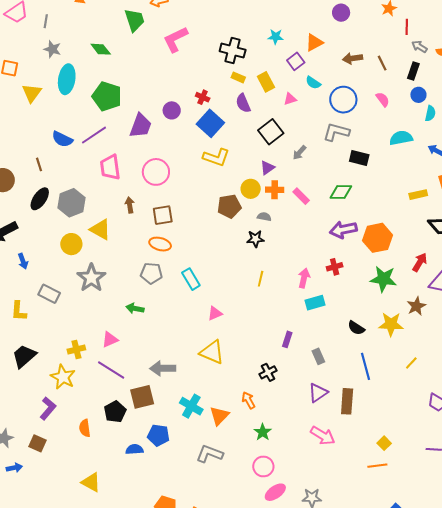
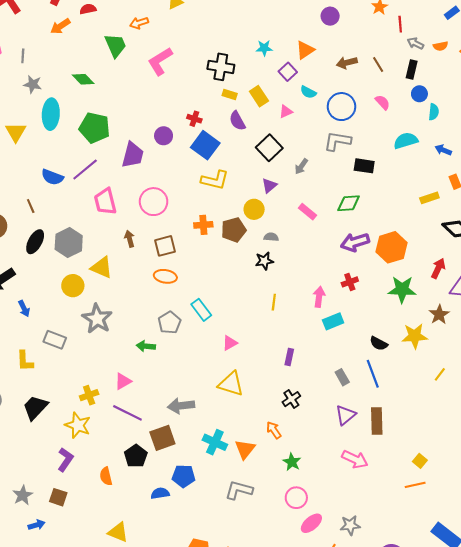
orange cross: (275, 190) -> (203, 225), moved
gray pentagon: (151, 273) -> (169, 323), moved, turned -30
purple rectangle: (287, 339) -> (289, 357), moved
blue line: (366, 366) -> (373, 374), moved

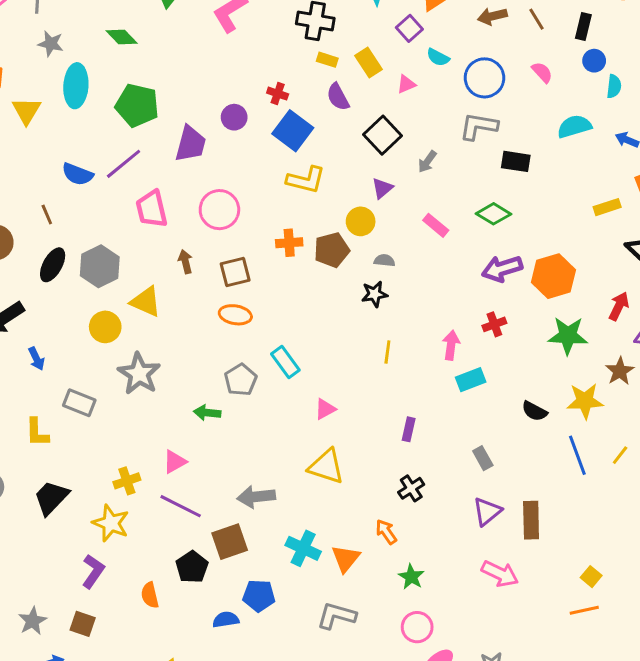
green diamond: (349, 203) -> (493, 214), turned 35
blue line: (373, 374) -> (577, 455), moved

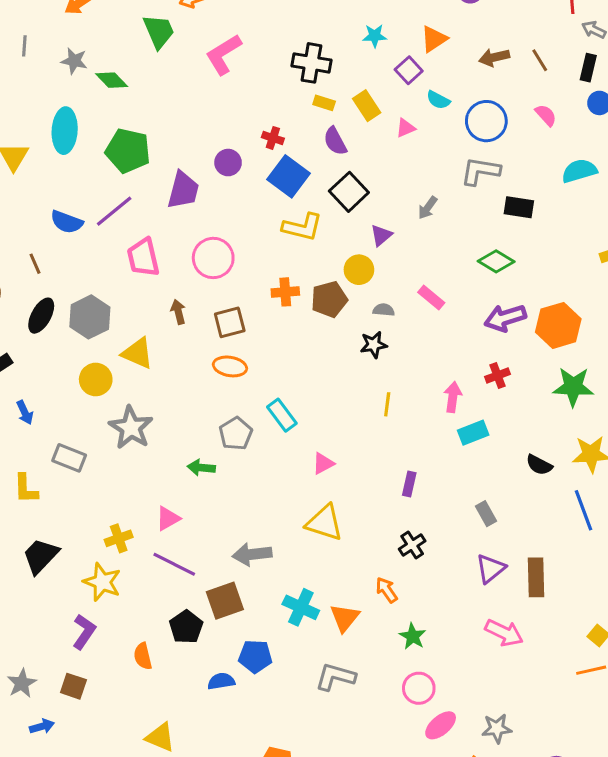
gray star: (51, 44) -> (74, 61), moved
black square: (382, 135) -> (349, 192), moved
pink rectangle: (436, 225) -> (431, 298), moved

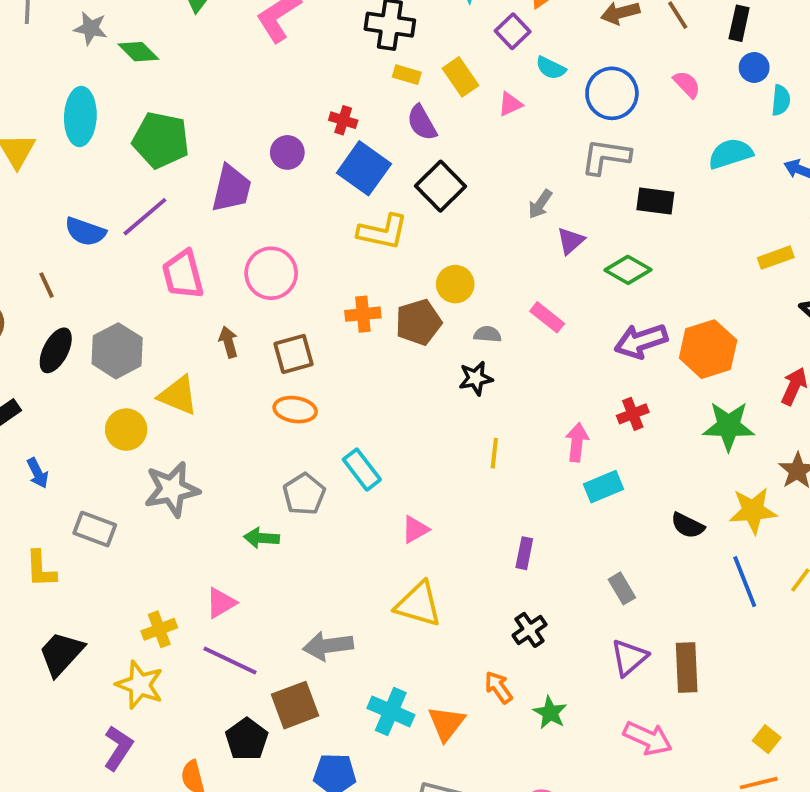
purple triangle: (381, 235) -> (571, 241), moved
gray star: (131, 428) -> (172, 489), turned 30
green star: (413, 636) -> (550, 713), moved

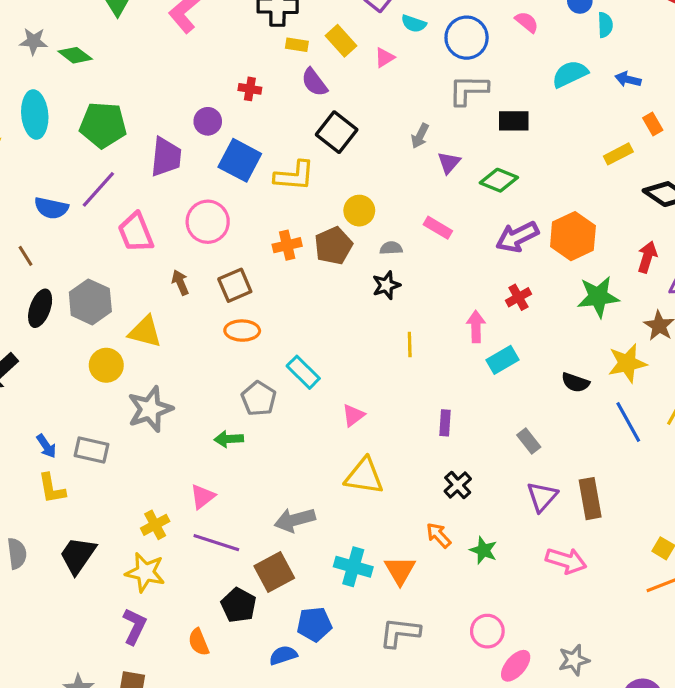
blue square: (364, 168) -> (240, 160), moved
blue arrow: (38, 473) -> (46, 446), moved

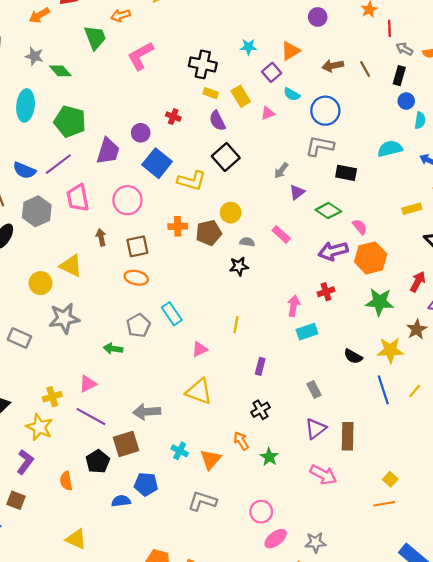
pink semicircle: (527, 22) -> (360, 227), moved
gray hexagon: (90, 302) -> (37, 211), moved
yellow line: (410, 344) -> (236, 325), moved
cyan cross: (353, 567) -> (180, 451), size x0.7

